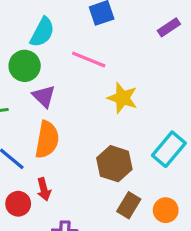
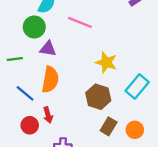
purple triangle: (44, 96) -> (48, 49), turned -36
yellow star: (122, 98) -> (106, 62), moved

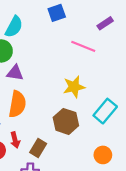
pink line: (80, 22) -> (83, 46), moved
yellow star: (106, 62) -> (74, 87), turned -30
brown rectangle: (109, 126) -> (38, 148), moved

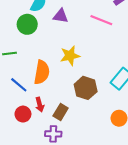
purple triangle: (15, 73) -> (61, 16), moved
yellow star: (74, 87) -> (70, 56), moved

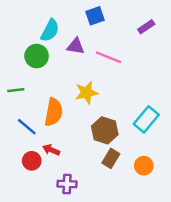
pink line: (101, 20) -> (108, 57), moved
red arrow: (40, 105) -> (51, 150), turned 128
brown rectangle: (61, 112) -> (111, 158), moved

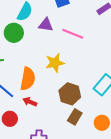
red arrow: (51, 150) -> (30, 102), moved

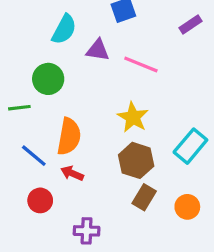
green circle: (14, 33) -> (48, 79), moved
yellow star: (55, 63) -> (133, 117), moved, turned -30

